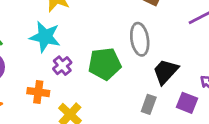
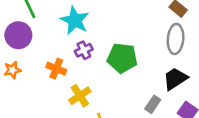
gray ellipse: (140, 39) -> (176, 39), moved

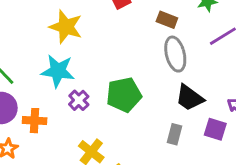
orange cross: (56, 69) -> (35, 121), moved
black trapezoid: (175, 79) -> (190, 98), turned -92

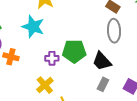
black trapezoid: (190, 98) -> (102, 61), moved
purple cross: (79, 100) -> (52, 58), moved, turned 32

